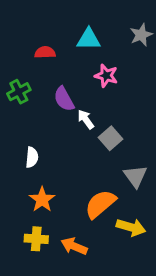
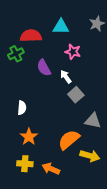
red semicircle: (45, 52) -> (31, 36), size x1.5
green cross: (19, 92) -> (16, 54), moved
white arrow: (86, 119) -> (66, 77), moved
gray triangle: (135, 176) -> (93, 121), turned -42

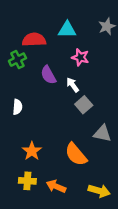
white semicircle: (22, 108) -> (17, 107), moved
orange semicircle: (69, 140) -> (76, 154), turned -90
yellow arrow: (90, 156) -> (99, 191), moved

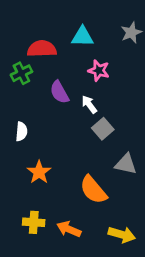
orange star: (32, 151) -> (39, 172), moved

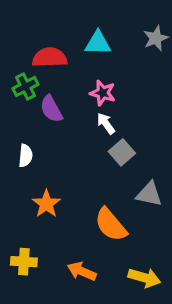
pink star: (99, 71) -> (103, 93), moved
purple semicircle: (59, 92) -> (51, 109), moved
yellow cross: (34, 222) -> (24, 262), moved

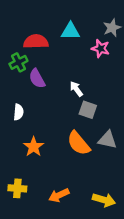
pink star: (103, 93) -> (101, 49), moved
gray square: (122, 152) -> (88, 110), turned -30
orange semicircle: (111, 225) -> (79, 143), moved
orange arrow: (82, 271) -> (59, 195), turned -48

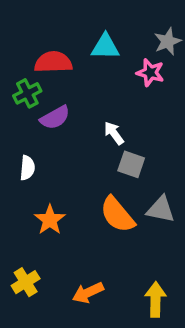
purple semicircle: (37, 79) -> (55, 118), turned -90
yellow cross: (17, 188) -> (26, 282), turned -36
yellow arrow: (104, 200) -> (155, 299), turned -105

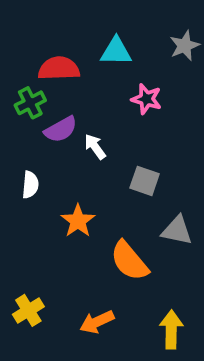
pink star: (150, 73) -> (146, 99), moved
white arrow: (114, 133) -> (95, 147), moved
orange semicircle: (117, 215) -> (129, 261), moved
orange star: (50, 220) -> (78, 221), moved

